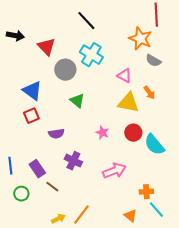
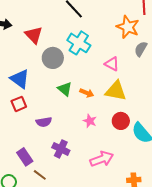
gray semicircle: (153, 61) -> (141, 49), turned 91
orange arrow: (149, 93) -> (87, 93), moved, turned -32

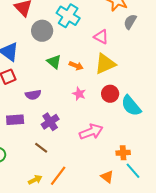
yellow triangle: (116, 91) -> (105, 64), turned -35
purple cross: (61, 149) -> (50, 122), turned 30
purple rectangle: (25, 157) -> (15, 120), moved, turned -60
brown line: (40, 175) -> (41, 148), moved

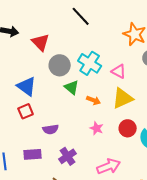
cyan cross: (68, 16) -> (90, 63), moved
green triangle: (54, 62) -> (72, 87), moved

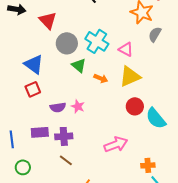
pink star: (97, 128) -> (78, 106), moved
purple cross: (68, 156) -> (64, 136), moved, turned 30

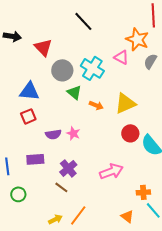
pink triangle: (126, 49) -> (121, 57), moved
blue triangle: (34, 64) -> (29, 91), turned -30
purple cross: (64, 136) -> (68, 168), moved, turned -36

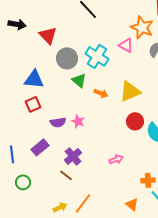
purple rectangle: (35, 159) -> (40, 147), turned -36
pink arrow: (111, 171) -> (116, 159), size x0.6

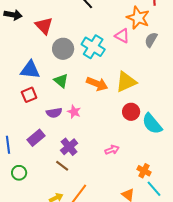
green triangle: (79, 80) -> (61, 81), moved
orange arrow: (101, 93) -> (97, 84), size x1.5
orange cross: (148, 180) -> (144, 171), turned 32

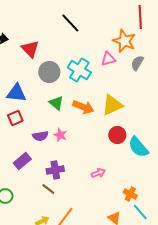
pink triangle: (122, 36) -> (108, 59), turned -42
green triangle: (61, 81) -> (56, 103), moved
purple cross: (69, 147) -> (55, 170), turned 30

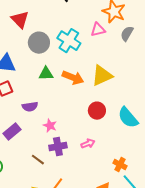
green triangle: (56, 103) -> (46, 74), turned -42
pink star: (60, 135) -> (50, 126), moved
red circle: (117, 135) -> (97, 111), moved
purple cross: (55, 170) -> (58, 147), moved

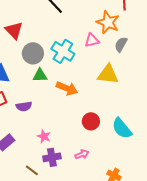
green triangle: (46, 74) -> (40, 75), moved
yellow triangle: (102, 76) -> (108, 74), moved, turned 30
purple semicircle: (30, 107) -> (24, 106), moved

